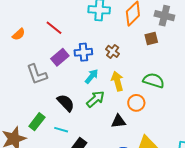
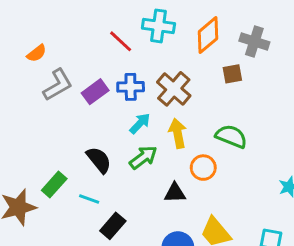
red line: (54, 28) -> (121, 41), moved
brown cross: (113, 51) -> (174, 89), size x1.6
gray L-shape: (37, 74) -> (58, 85), moved, turned -105

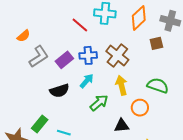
cyan arrow: (140, 123) -> (87, 81), moved
black semicircle: (99, 160) -> (59, 91), moved, turned 114

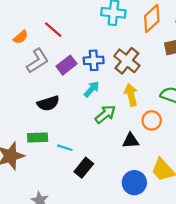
red line: (80, 25) -> (53, 30), moved
black semicircle: (59, 91) -> (48, 103), moved
green rectangle: (40, 124) -> (38, 137), turned 48

